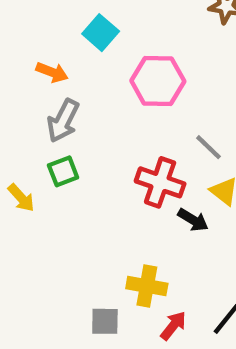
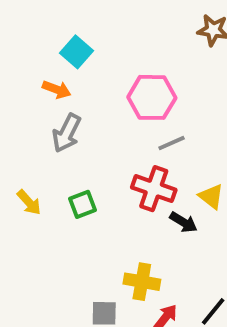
cyan square: (101, 33) -> (76, 52), moved
gray line: (209, 147) -> (172, 143), moved, turned -68
green square: (63, 171) -> (82, 204), moved

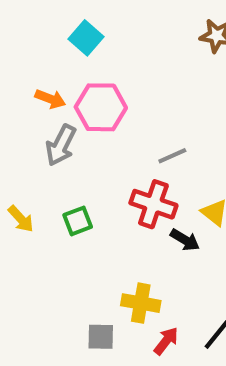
cyan square: (76, 52) -> (86, 38), moved
pink hexagon: (152, 97) -> (101, 107), moved

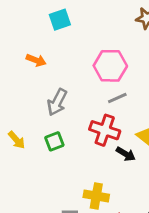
cyan square: (86, 38) -> (60, 20), turned 30
pink hexagon: (101, 107) -> (110, 66), moved
gray arrow: (61, 145) -> (57, 102), moved

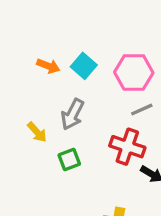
cyan square: (60, 20) -> (84, 66), moved, turned -30
yellow arrow: (17, 140) -> (37, 132), moved

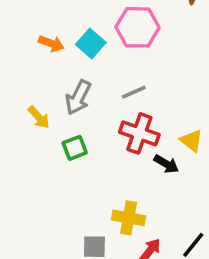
pink hexagon: (134, 72) -> (138, 27), moved
gray line: (142, 110) -> (134, 92), moved

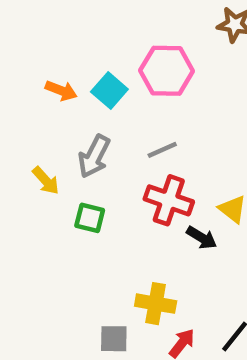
green square: (75, 148) -> (90, 218), turned 35

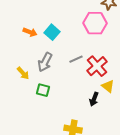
pink hexagon: (167, 71) -> (95, 23), moved
red cross: (169, 200) -> (97, 66), moved, turned 30
black arrow: (202, 238) -> (94, 99), turned 80

